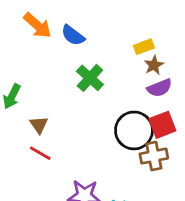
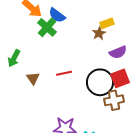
brown star: (154, 65) -> (99, 33), moved
green cross: (90, 78) -> (47, 27), moved
red line: (40, 153) -> (64, 73), moved, turned -42

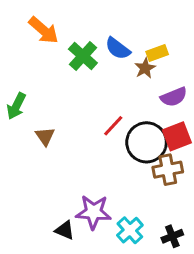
blue semicircle: (57, 15) -> (118, 48), moved
green cross: (47, 27) -> (83, 56), moved
red line: (64, 73) -> (113, 126), moved, turned -35

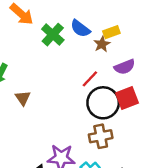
red line: (113, 126) -> (90, 79), moved
brown cross: (168, 170) -> (101, 136), moved

